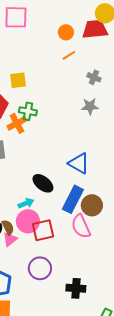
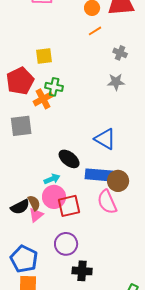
blue rectangle: (73, 199) -> (99, 175), turned 68
black cross: (76, 288) -> (82, 271), moved

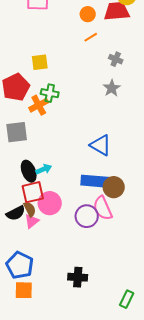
gray star: (116, 82) -> (112, 88), turned -30
black ellipse: (69, 159) -> (29, 171), moved, turned 30
cyan arrow: (52, 179) -> (44, 169), moved
red square: (69, 206) -> (33, 192), moved
purple circle: (66, 244) -> (87, 216), moved

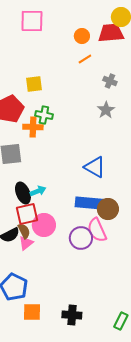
orange cross: (39, 105) -> (33, 127), turned 30
black cross: (78, 277) -> (72, 315), moved
orange square: (24, 290) -> (32, 312), moved

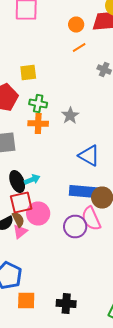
gray star: (106, 110) -> (70, 116), moved
orange cross: (33, 127) -> (38, 124), moved

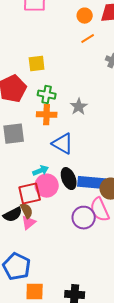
blue triangle: (89, 156) -> (63, 144), moved
black ellipse: (17, 182) -> (69, 179), moved
pink circle: (38, 214) -> (47, 186), moved

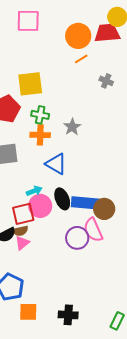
orange circle: (85, 16) -> (78, 36), size x1.6
yellow square: (37, 64) -> (30, 84), size x1.5
brown semicircle: (27, 211) -> (20, 231), turned 105

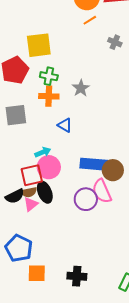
blue triangle: (56, 164) -> (65, 125), size x0.7
black ellipse: (62, 199) -> (45, 192), moved

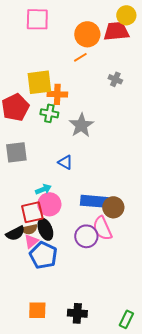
orange line: (90, 20) -> (80, 57), moved
gray star: (81, 88) -> (81, 125), size x1.4
orange cross: (49, 96) -> (57, 94), moved
blue pentagon: (19, 248) -> (43, 255), moved

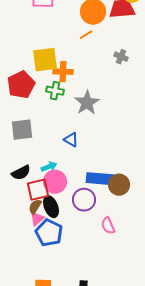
pink semicircle: (102, 228) -> (108, 226), moved, size x0.7
brown semicircle: (29, 229) -> (35, 207), turned 133
black semicircle: (15, 233) -> (21, 173), moved
purple circle: (86, 236) -> (84, 200), moved

